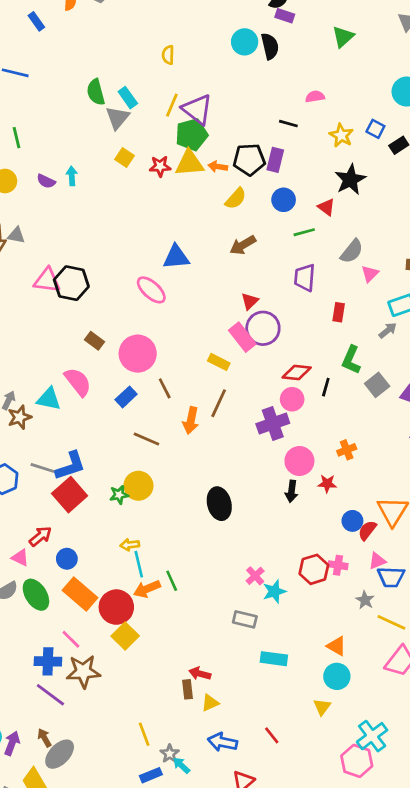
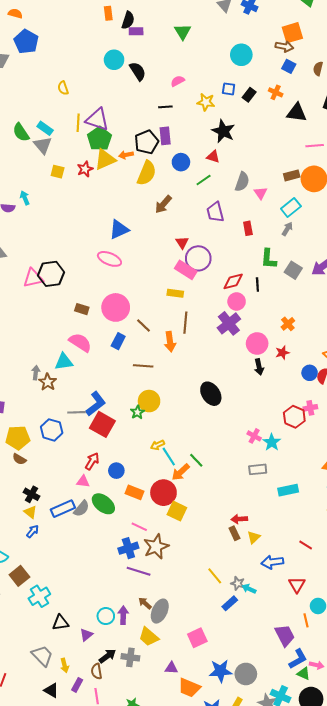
black semicircle: (270, 46) -> (138, 71), moved
yellow semicircle: (236, 198) -> (147, 173), size x1.4
orange rectangle: (80, 594) -> (135, 492), size x0.7

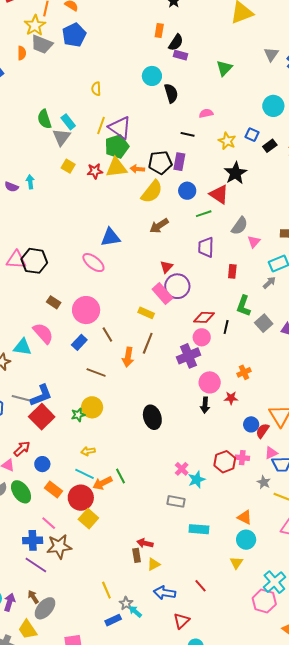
red triangle: (213, 157) -> (219, 194), size x1.5
cyan line: (169, 457) -> (84, 474), moved, turned -48

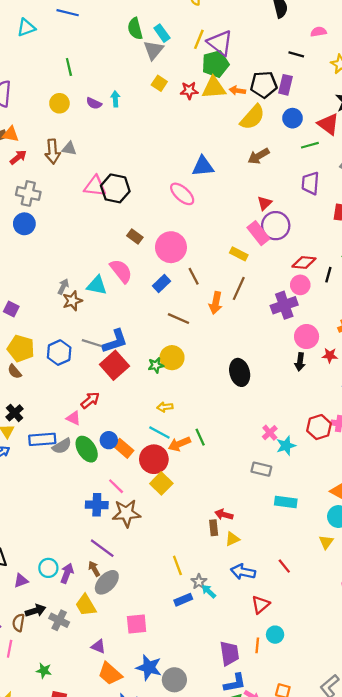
blue circle: (42, 464) -> (109, 440), moved
purple line: (36, 565) -> (102, 548), moved

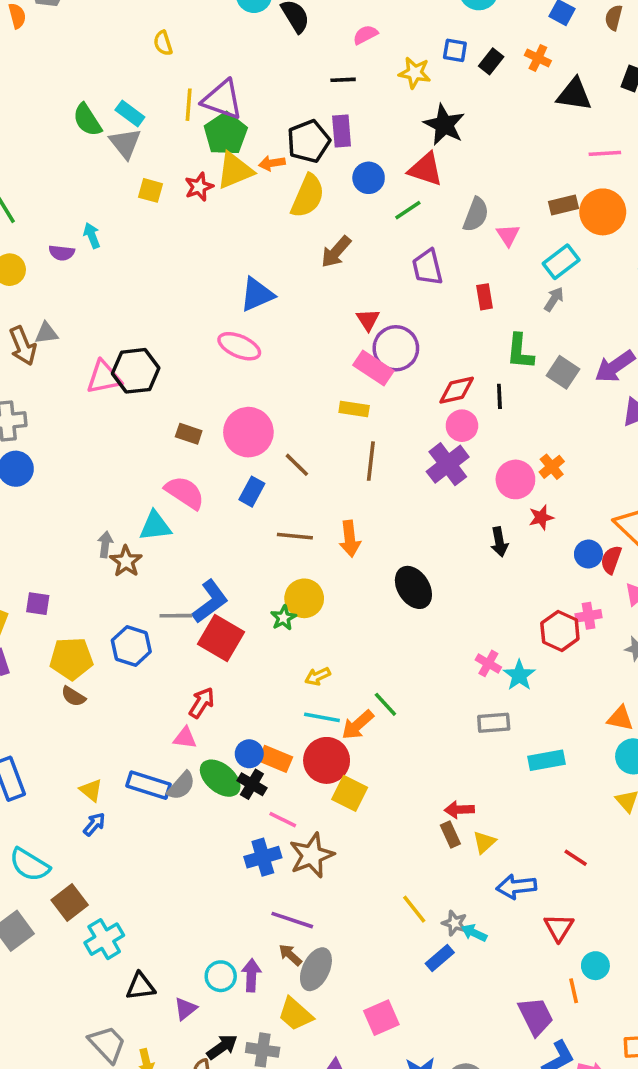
orange arrow: (216, 303) -> (350, 539), moved
pink circle: (307, 337) -> (515, 479), moved
black cross: (15, 413) -> (252, 784), moved
blue rectangle: (42, 439) -> (148, 785), turned 40

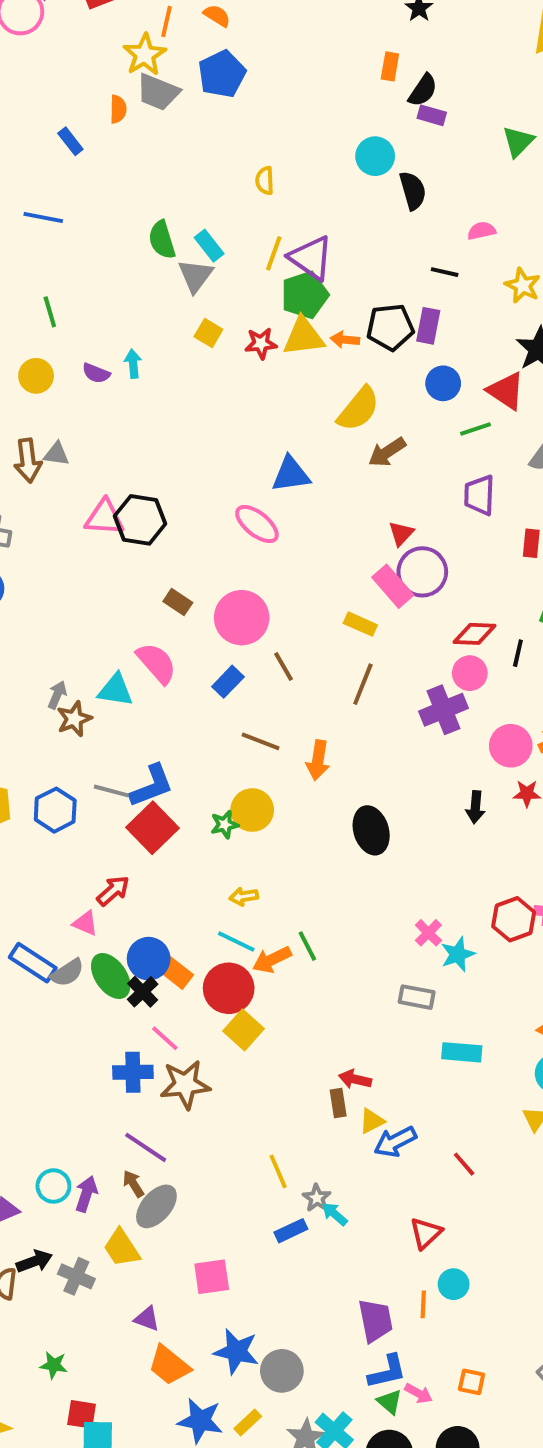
yellow semicircle: (308, 196) -> (358, 409), moved
blue circle: (249, 754) -> (149, 959), size x1.4
blue arrow: (516, 887) -> (395, 1142), moved, turned -36

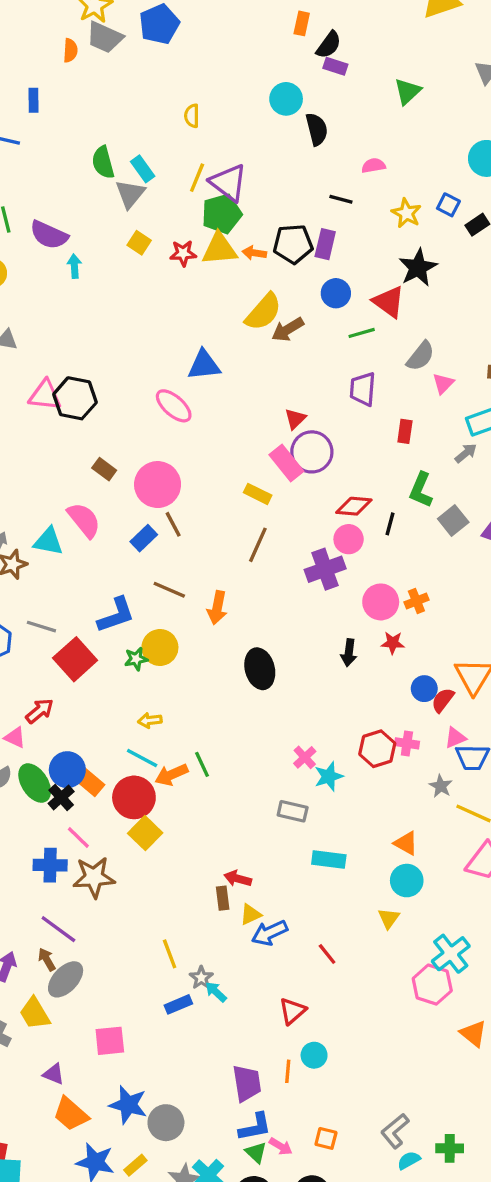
blue rectangle: (70, 141) -> (33, 100), moved, turned 35
purple semicircle: (96, 373) -> (49, 235), moved, size x1.6
brown arrow: (387, 452) -> (288, 329), moved
brown line: (283, 667) -> (173, 524), moved
blue L-shape: (152, 786) -> (116, 615), moved

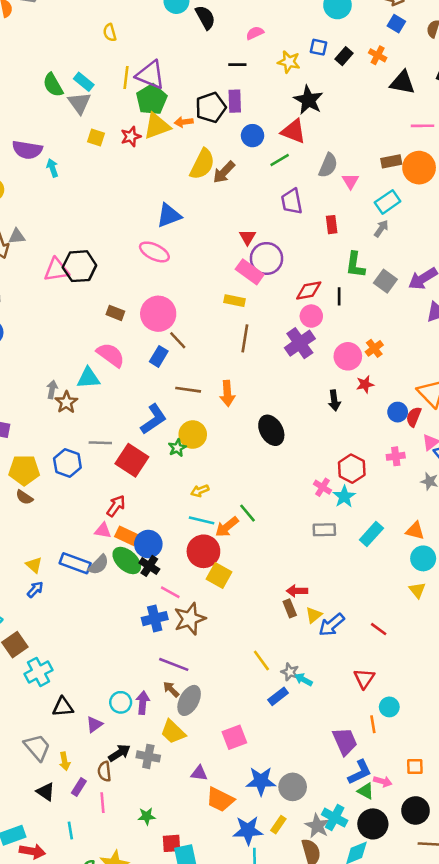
red hexagon: (377, 749) -> (352, 469), moved
orange rectangle: (89, 782) -> (127, 536), moved
cyan rectangle: (329, 859) -> (371, 534), moved, turned -40

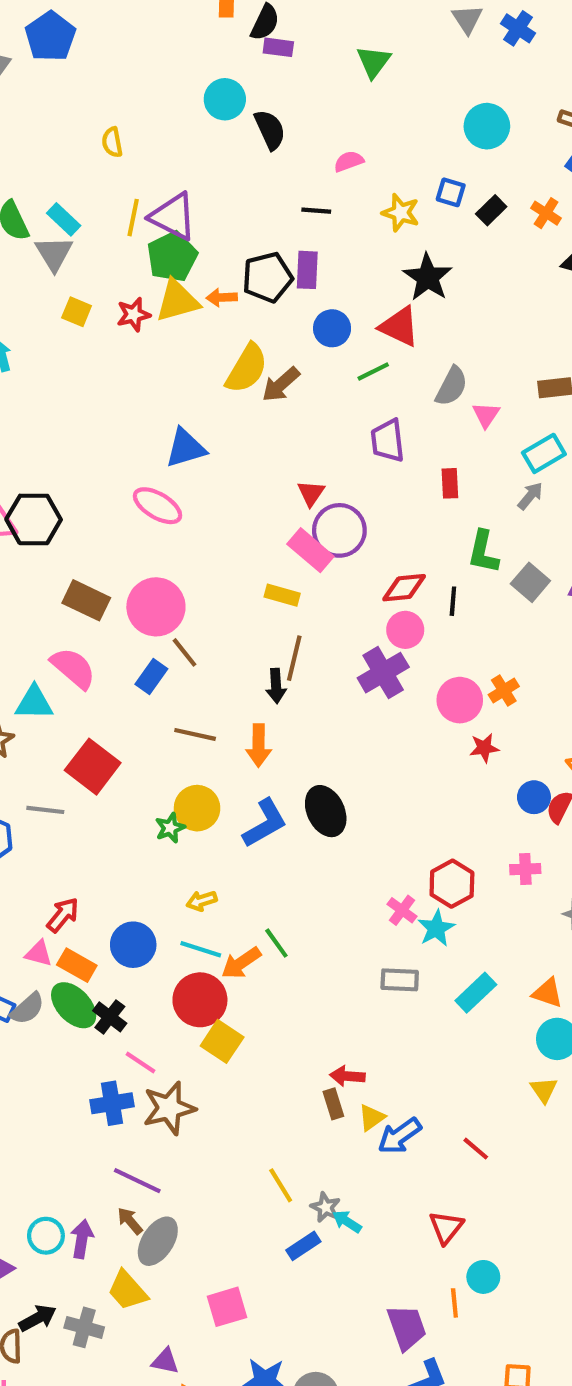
brown rectangle: (115, 313) -> (86, 600), size x1.5
black arrow: (334, 400) -> (276, 686), moved
blue L-shape: (154, 419) -> (265, 823), moved
red square: (132, 460) -> (93, 767), moved
blue circle: (148, 544) -> (133, 945), moved

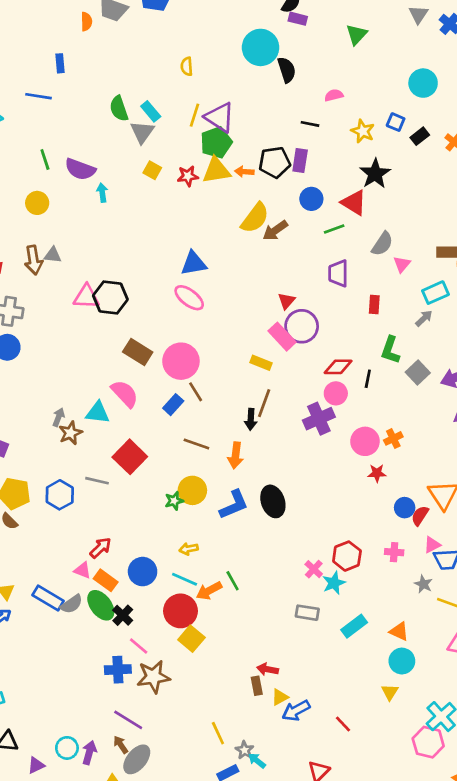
cyan circle: (225, 99) -> (261, 47), size x1.4
blue triangle: (186, 448) -> (194, 263), moved

